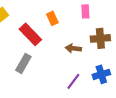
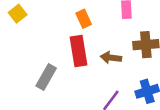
red rectangle: (30, 34) -> (79, 51), moved, turned 35

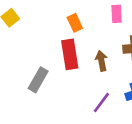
brown arrow: (111, 58) -> (101, 61), turned 72

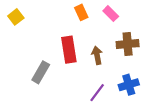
pink rectangle: (117, 14) -> (111, 14), turned -42
orange rectangle: (75, 23) -> (81, 12), moved

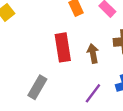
gray rectangle: (41, 72) -> (37, 87), moved

